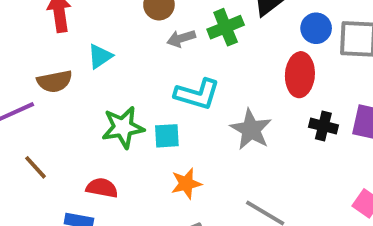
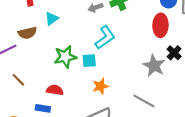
cyan L-shape: (197, 94) -> (105, 38), turned -50
black cross: (323, 126) -> (174, 53), turned 32
gray star: (251, 129) -> (154, 66), moved

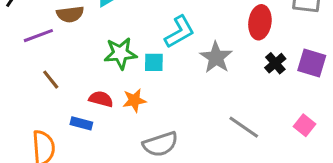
gray star: (154, 66) -> (216, 57), moved
orange star: (100, 86) -> (134, 100), moved
gray line: (144, 101) -> (244, 127), moved

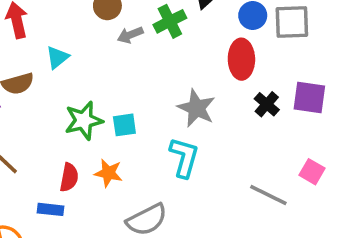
cyan L-shape: (180, 32) -> (184, 157), moved, turned -36
red semicircle: (101, 99) -> (69, 177), turned 95
orange star: (134, 100) -> (108, 173), turned 30
gray line: (244, 127) -> (268, 195), moved

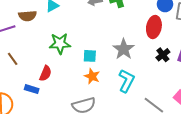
cyan square: (124, 125) -> (90, 56), moved
cyan L-shape: (184, 157) -> (126, 81), moved
orange star: (108, 173) -> (92, 76), moved

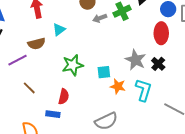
black cross: (163, 55) -> (158, 64), moved
orange star: (92, 76) -> (118, 86), moved

